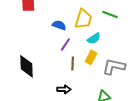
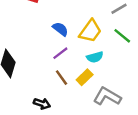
brown line: (73, 63) -> (62, 78), turned -56

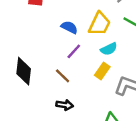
brown line: (62, 78) -> (63, 76), moved

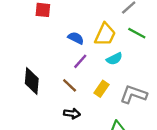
yellow rectangle: (102, 71) -> (101, 89), moved

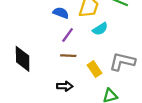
brown line: (70, 85) -> (68, 56), moved, turned -35
yellow rectangle: (101, 89) -> (95, 69), moved, turned -63

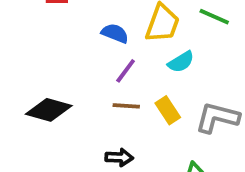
black diamond: (23, 59) -> (49, 110), turned -75
yellow rectangle: (95, 69) -> (168, 110), moved

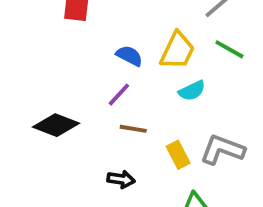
purple line: (126, 71) -> (119, 95), moved
yellow rectangle: (168, 110) -> (178, 155), moved

